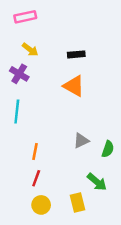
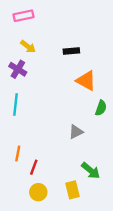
orange triangle: (74, 86) -> (86, 81), moved
green semicircle: (108, 149) -> (101, 108), moved
orange line: (35, 152) -> (18, 153), moved

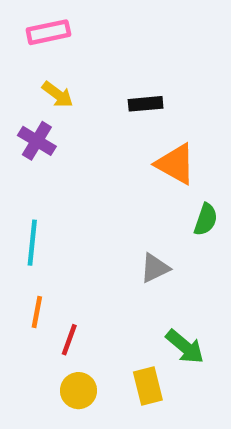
cyan line: (16, 105) -> (32, 243), moved

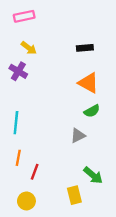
black rectangle: (146, 104) -> (85, 48), moved
green semicircle: (206, 219) -> (92, 111), moved, turned 42
yellow circle: (79, 391) -> (26, 201), moved

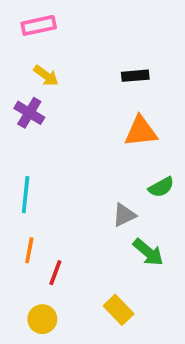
orange triangle: (88, 83) -> (141, 131), turned -35
green semicircle: (92, 111) -> (161, 187), moved
green arrow: (93, 175) -> (148, 252), moved
yellow rectangle: (74, 195) -> (119, 310), turned -30

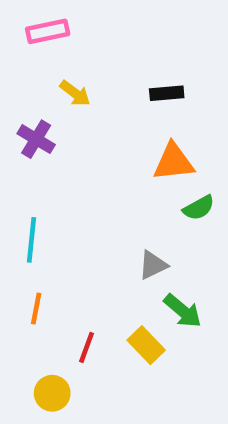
yellow arrow: (46, 76) -> (75, 93), moved
green semicircle: (161, 187) -> (199, 208), moved
red line: (55, 273) -> (87, 347), moved
yellow rectangle: (119, 310) -> (146, 345), moved

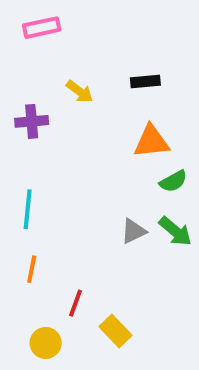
yellow arrow: (75, 93) -> (80, 91), moved
purple cross: (36, 139) -> (32, 121), turned -36
green arrow: (183, 311) -> (175, 231), moved
yellow rectangle: (146, 345) -> (115, 331), moved

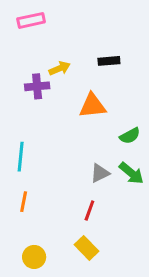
yellow arrow: (80, 91) -> (60, 68), turned -60
purple cross: (32, 121) -> (37, 86), moved
orange triangle: (151, 141) -> (92, 106), moved
red line: (76, 303) -> (89, 211), moved

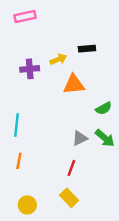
yellow arrow: (60, 68) -> (58, 59), moved

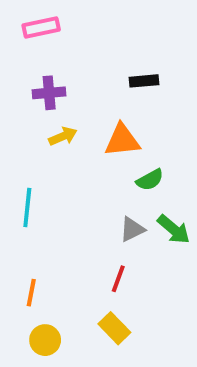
yellow arrow: (58, 59) -> (63, 136), moved
purple cross: (30, 69) -> (49, 93), moved
green semicircle: (104, 108) -> (150, 180), moved
orange line: (19, 161) -> (31, 293), moved

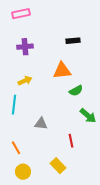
yellow arrow: (63, 136) -> (25, 81), moved
gray triangle: (132, 229) -> (41, 124), moved, turned 32
red line: (118, 279) -> (71, 141), moved, turned -32
orange line: (31, 293) -> (16, 148), turned -40

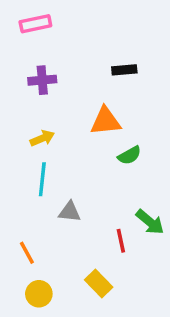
cyan line: (14, 105) -> (42, 179), moved
green arrow: (88, 116) -> (150, 222), moved

